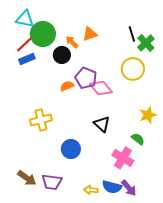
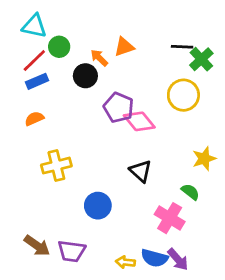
green circle: (43, 34) -> (59, 47), size x0.6
black line: (132, 34) -> (182, 47), turned -70
orange semicircle: (67, 86) -> (34, 119), moved

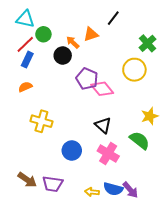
black line: (182, 47) -> (113, 18), moved, turned -56
blue rectangle: (37, 81) -> (27, 60), turned -42
yellow cross: (56, 166) -> (41, 121), turned 30
green semicircle: (190, 192) -> (139, 140), size x1.5
pink cross: (170, 218) -> (108, 154), moved

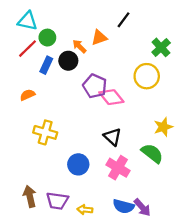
blue rectangle: (27, 60) -> (46, 65), moved
brown arrow: (27, 180) -> (30, 196), turned -138
yellow arrow: (92, 192) -> (85, 210), moved

